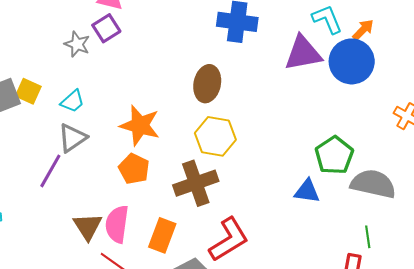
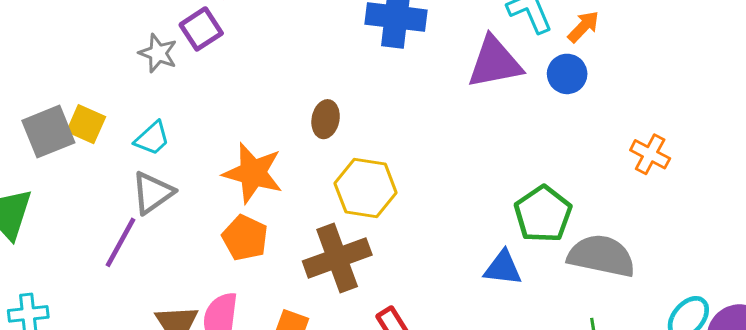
blue circle: (352, 61) -> (567, 74), size x0.6
brown ellipse: (207, 84) -> (326, 119), moved, size x0.7

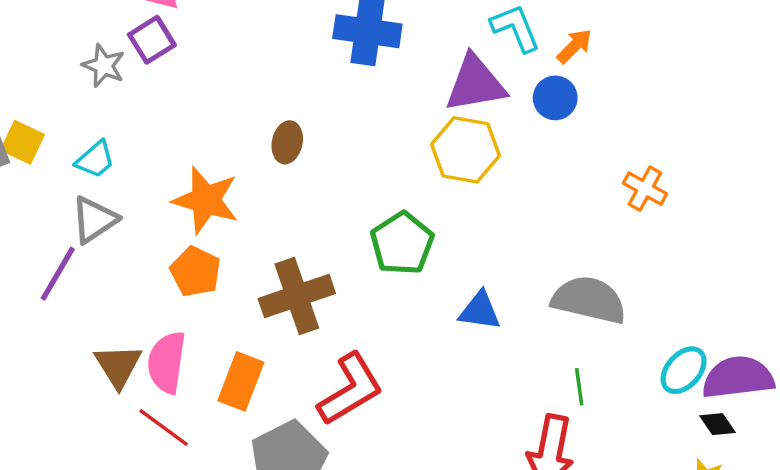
yellow hexagon: (366, 188) -> (466, 150), moved
green pentagon: (543, 214) -> (402, 243), moved

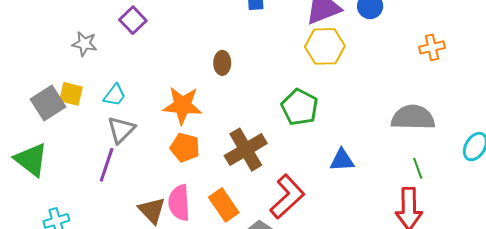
gray star: (104, 66) -> (85, 44), moved
orange cross: (645, 189) -> (432, 47), turned -30
blue triangle: (480, 311) -> (342, 160), moved
orange rectangle: (241, 381) -> (224, 205), turned -44

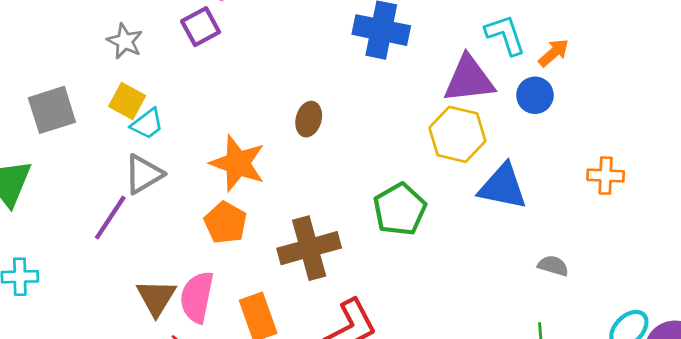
yellow square: (71, 94) -> (127, 101), moved
gray semicircle: (413, 117) -> (553, 266), size x0.5
blue triangle: (342, 160) -> (503, 187), moved, size x1.4

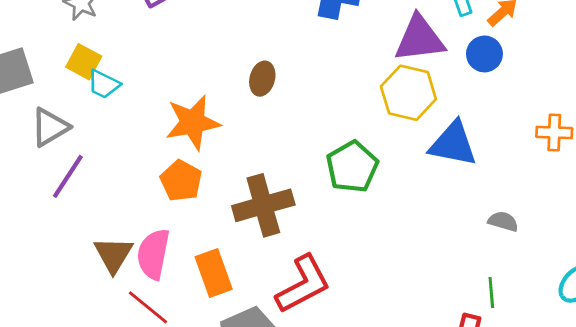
cyan trapezoid: (147, 124) -> (104, 84), turned 64
orange star: (238, 163) -> (193, 122), turned -30
gray triangle: (143, 174) -> (50, 127), moved

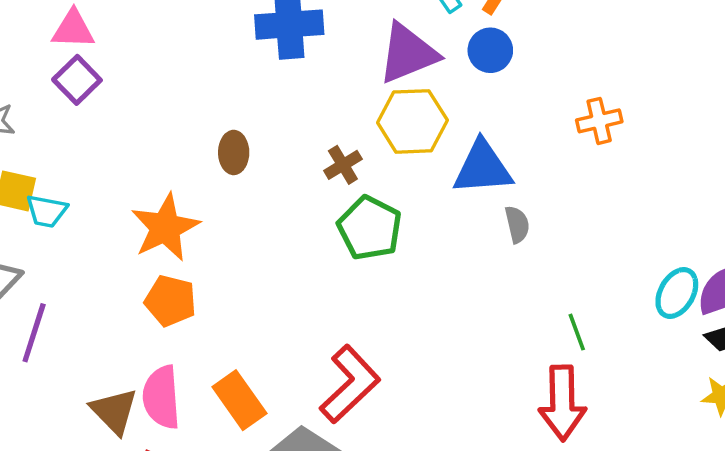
brown cross: (263, 205) -> (343, 165), moved, size x0.5
gray semicircle: (503, 221) -> (517, 224), moved, turned 76

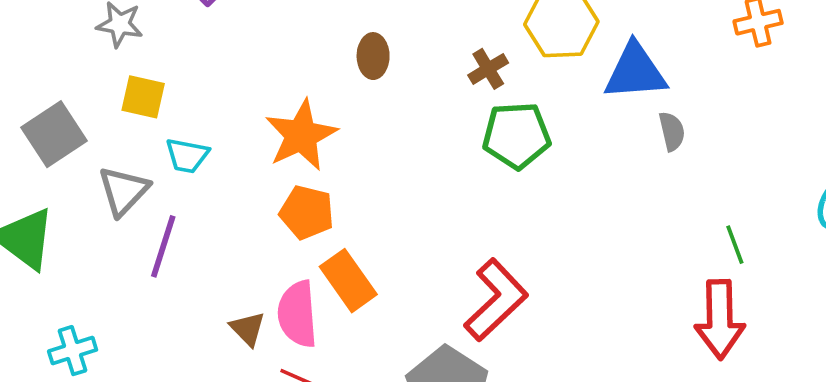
cyan trapezoid: (47, 211) -> (187, 156), moved
green pentagon: (370, 228) -> (516, 135), turned -30
orange rectangle: (239, 400) -> (348, 281), moved
brown triangle: (114, 411) -> (248, 329), size x0.7

